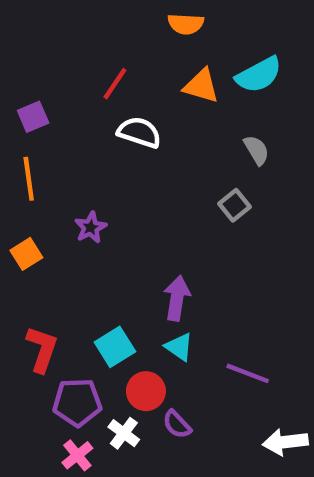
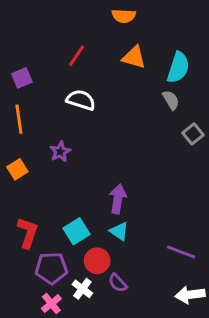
cyan semicircle: (259, 75) -> (178, 68), moved, turned -44
white semicircle: (139, 132) -> (81, 100), moved
gray square: (234, 205) -> (193, 134), moved
purple line: (248, 373) -> (181, 252), moved

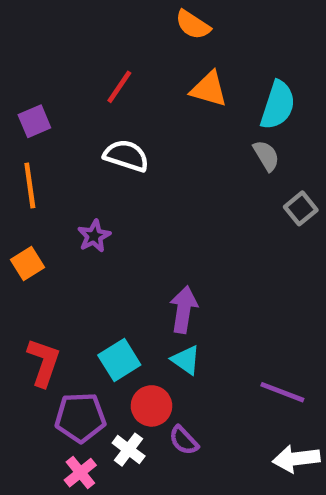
orange semicircle: (124, 16) -> (193, 25), turned 30

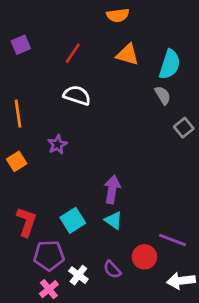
orange semicircle: (193, 25) -> (118, 15), turned -40
purple square: (34, 121) -> (21, 45), moved
red circle: (151, 406) -> (144, 257), moved

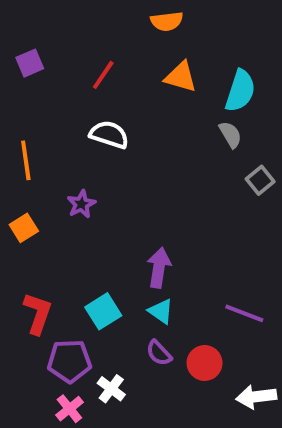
purple line: (173, 240) -> (244, 313), moved
purple semicircle: (112, 269) -> (159, 353), moved

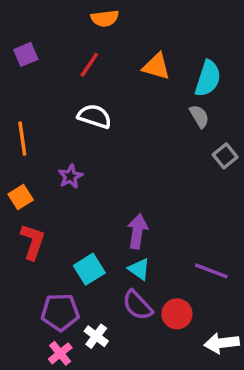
orange semicircle: (167, 21) -> (105, 18), moved
red L-shape: (38, 313) -> (33, 242), moved
purple semicircle: (159, 353) -> (137, 305), size x1.4

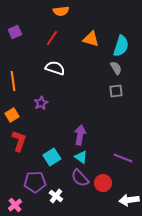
gray square: (225, 156) -> (116, 91), moved, turned 32
pink cross: (60, 353) -> (15, 205), moved

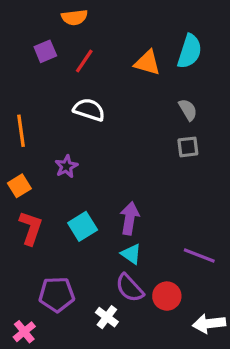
orange semicircle: (61, 11) -> (74, 17), moved
purple square: (15, 32) -> (45, 51), moved
cyan semicircle: (121, 46) -> (190, 51), moved
cyan square: (52, 157) -> (83, 226), moved
white cross: (56, 196) -> (107, 317), moved

